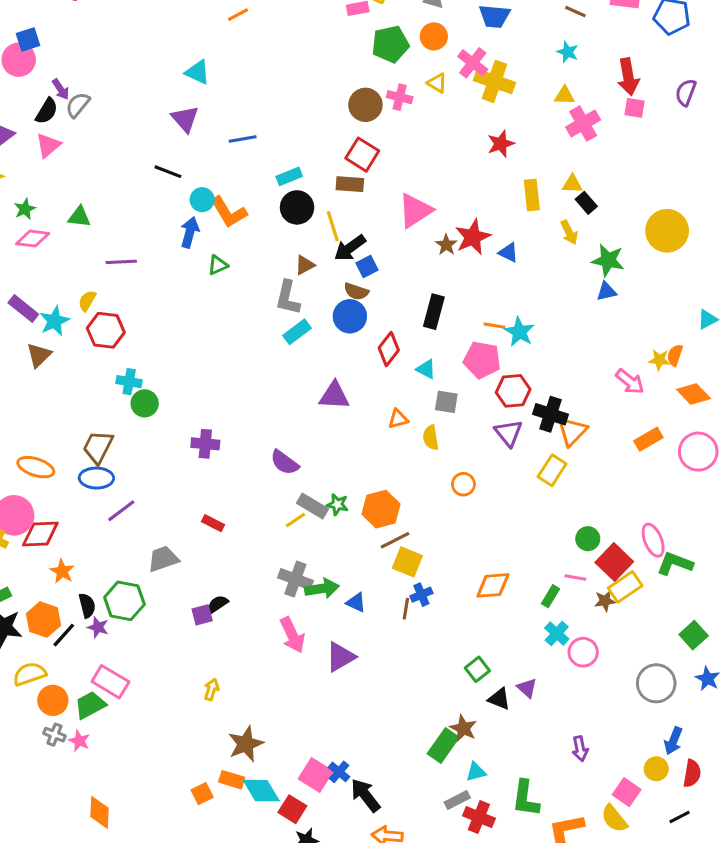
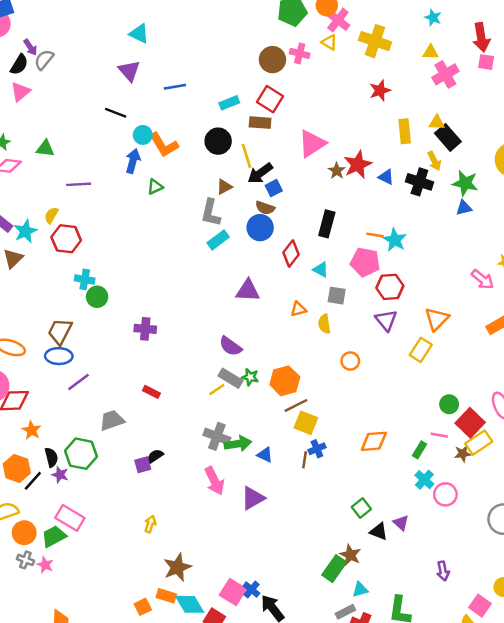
pink cross: (473, 63) -> (338, 20), moved
cyan rectangle: (289, 176) -> (229, 103), moved
black rectangle: (586, 203) -> (448, 137), size x1.5
black cross: (550, 414) -> (419, 182), moved
purple semicircle: (285, 462) -> (230, 346), moved

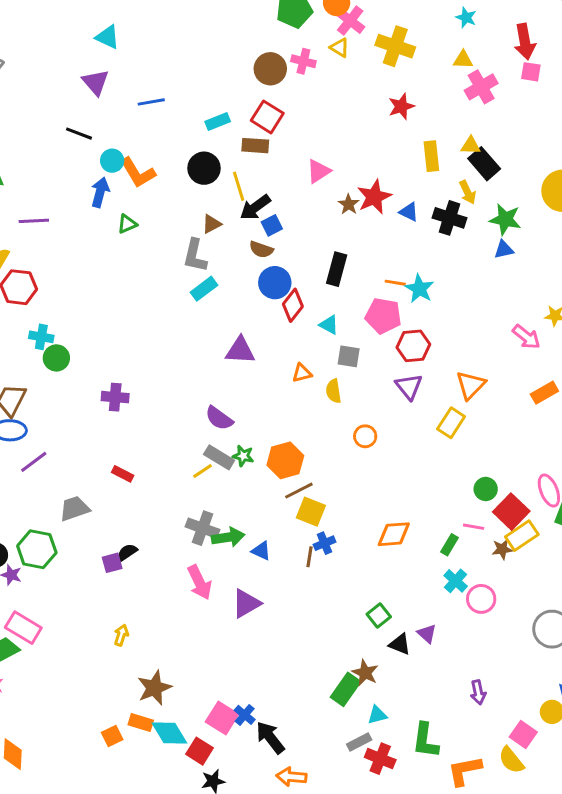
pink triangle: (312, 144) -> (318, 171), size x0.7
blue circle: (260, 228) -> (275, 283), moved

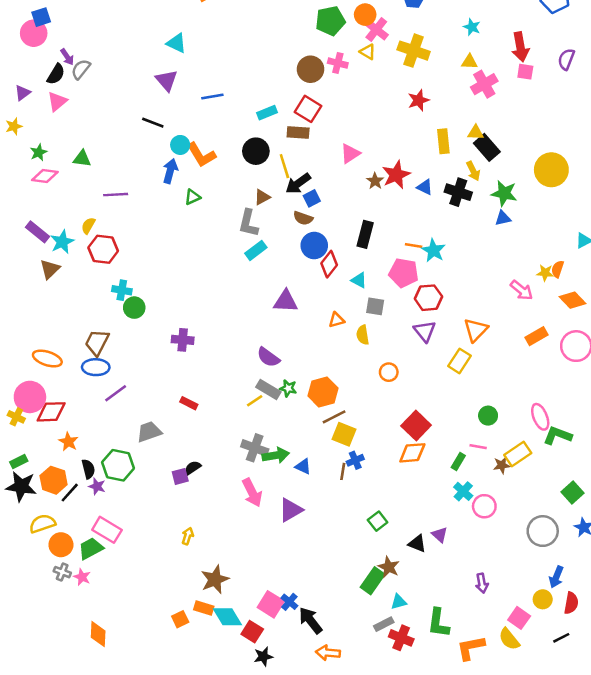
red square: (511, 512) -> (416, 426), moved
green square: (379, 616) -> (378, 521), moved

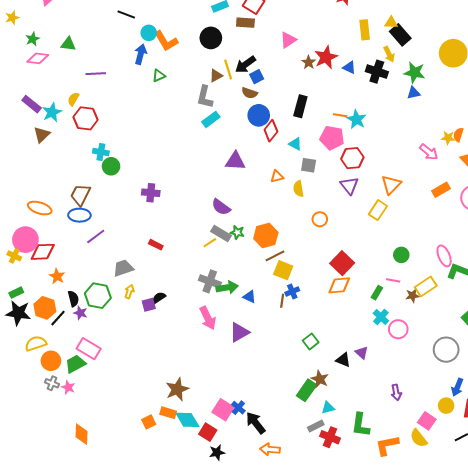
yellow line: (284, 166) -> (228, 70), moved
yellow arrow: (188, 536) -> (129, 292), moved

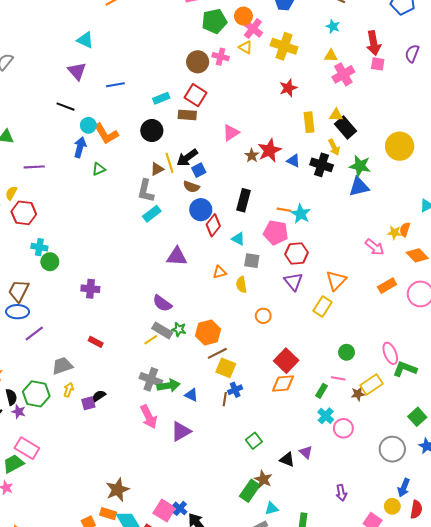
blue triangle: (414, 93) -> (359, 187), size x1.5

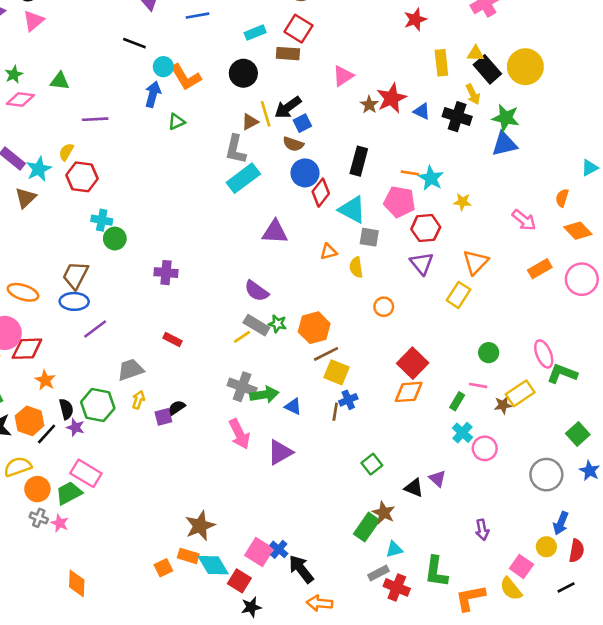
yellow circle: (400, 146) -> (525, 67), moved
cyan rectangle: (152, 214) -> (243, 178), size x1.4
yellow star: (394, 233) -> (462, 202), moved
cyan triangle: (238, 239) -> (352, 210), size x1.6

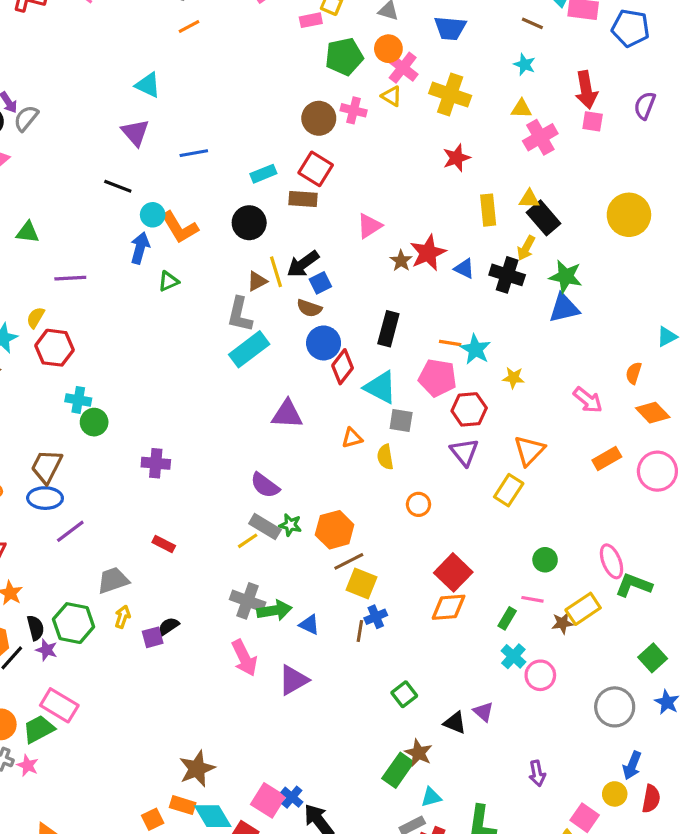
yellow circle: (525, 67) -> (629, 215), moved
yellow arrow: (473, 94) -> (526, 248), turned 54

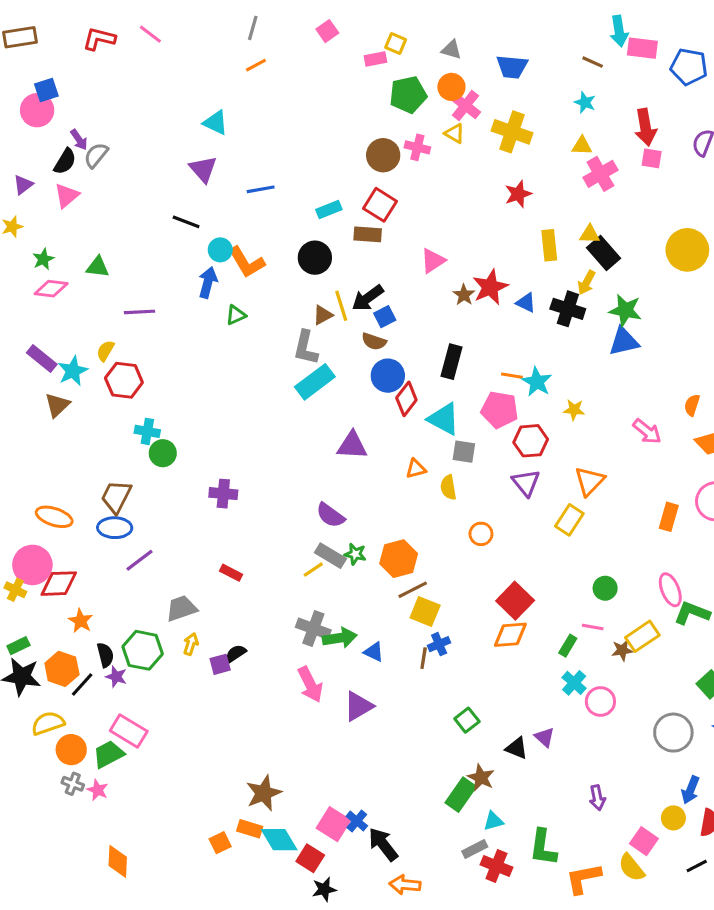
orange rectangle: (607, 458) -> (669, 517), moved, turned -44

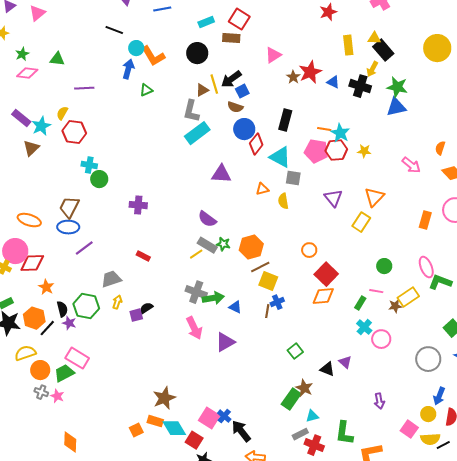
red hexagon: (531, 441) -> (336, 150), moved
orange circle: (481, 534) -> (309, 250), moved
yellow semicircle: (631, 868) -> (430, 439), moved, turned -54

